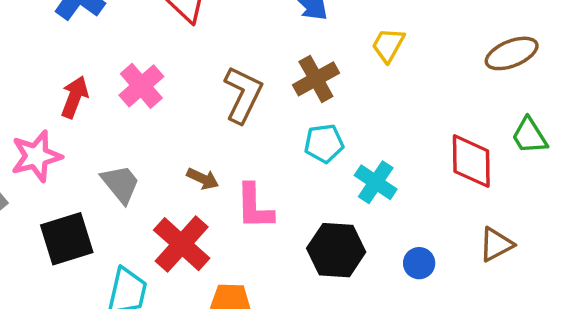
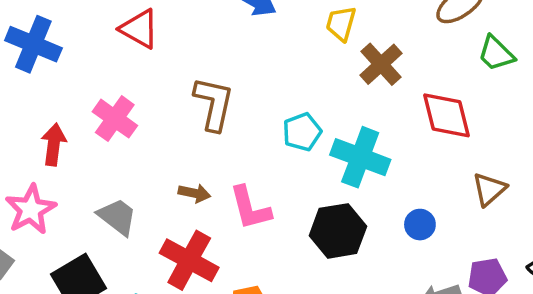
brown cross: (316, 79) -> (381, 64), moved
green trapezoid: (529, 136) -> (496, 53), moved
cyan cross: (376, 182) -> (360, 157), size x1.4

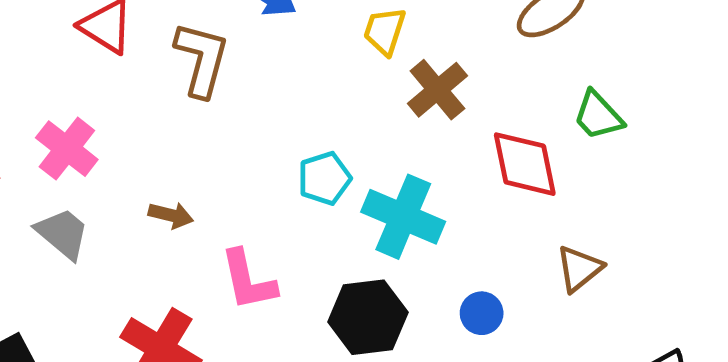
green trapezoid: (496, 53) -> (598, 116), moved
brown L-shape: (214, 104) -> (202, 59), moved
brown arrow: (194, 193) -> (171, 215), moved
gray trapezoid: (117, 217) -> (63, 233), moved

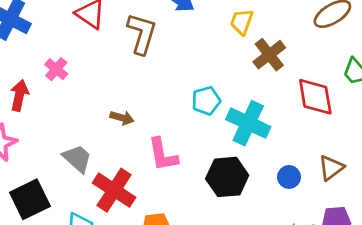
pink cross: (67, 149) -> (56, 69), moved, size x0.7
gray trapezoid: (63, 233) -> (77, 159), moved
brown triangle: (579, 269) -> (331, 168), moved

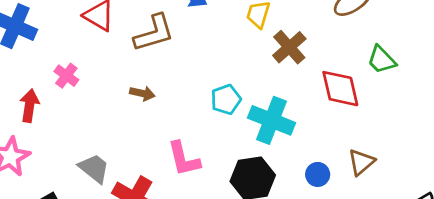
brown L-shape: (142, 34) -> (154, 33), turned 60
brown arrow: (122, 118) -> (142, 93), moved

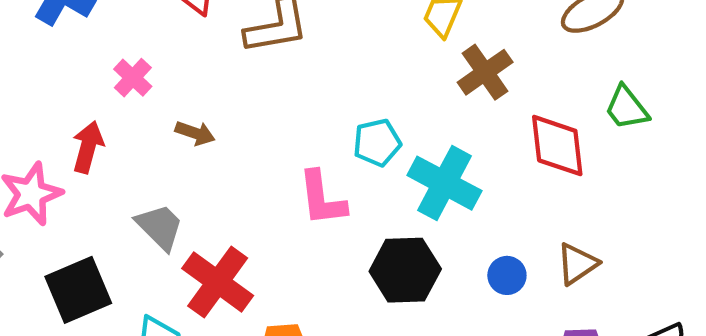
brown arrow: (142, 93) -> (195, 133), moved
red arrow: (29, 106) -> (88, 147), moved
pink L-shape: (184, 159) -> (322, 198), moved

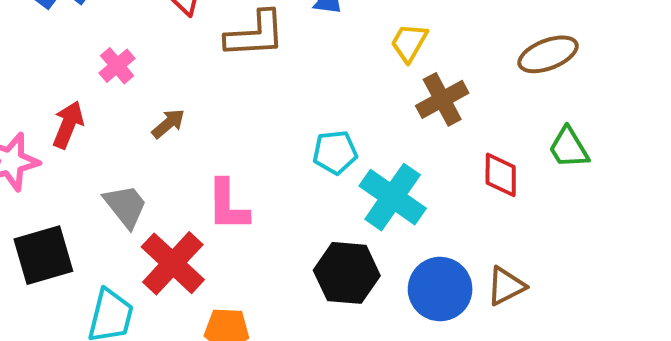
brown arrow: (195, 133) -> (168, 124), turned -66
red diamond: (557, 146) -> (501, 175), size x0.7
pink L-shape: (322, 198) -> (228, 205), moved
blue circle: (507, 275) -> (440, 289), size x1.8

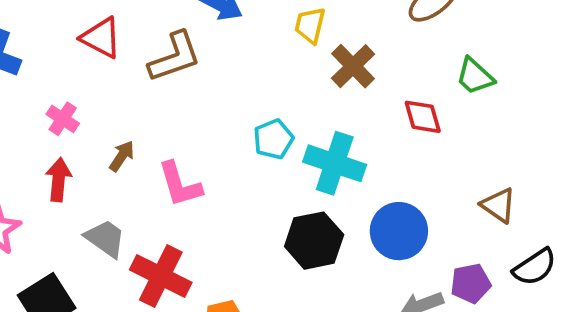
red arrow: (68, 125) -> (59, 180), moved
pink L-shape: (228, 205) -> (180, 184), moved
brown triangle: (506, 286) -> (498, 205), moved, turned -42

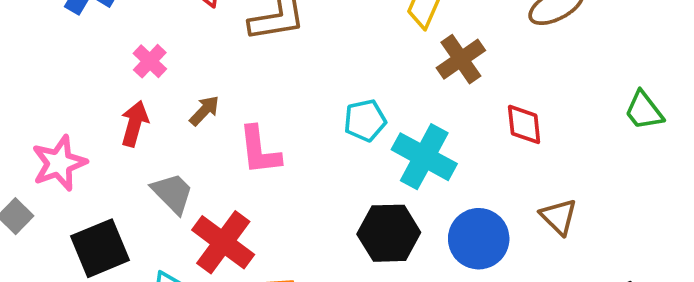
green trapezoid: (475, 76) -> (644, 111), moved
brown triangle: (498, 205) -> (559, 217), moved

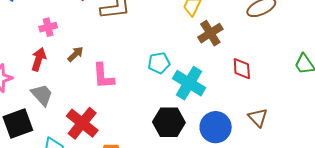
pink cross: (150, 61) -> (48, 27), turned 30
gray trapezoid: (172, 193) -> (42, 95), moved

